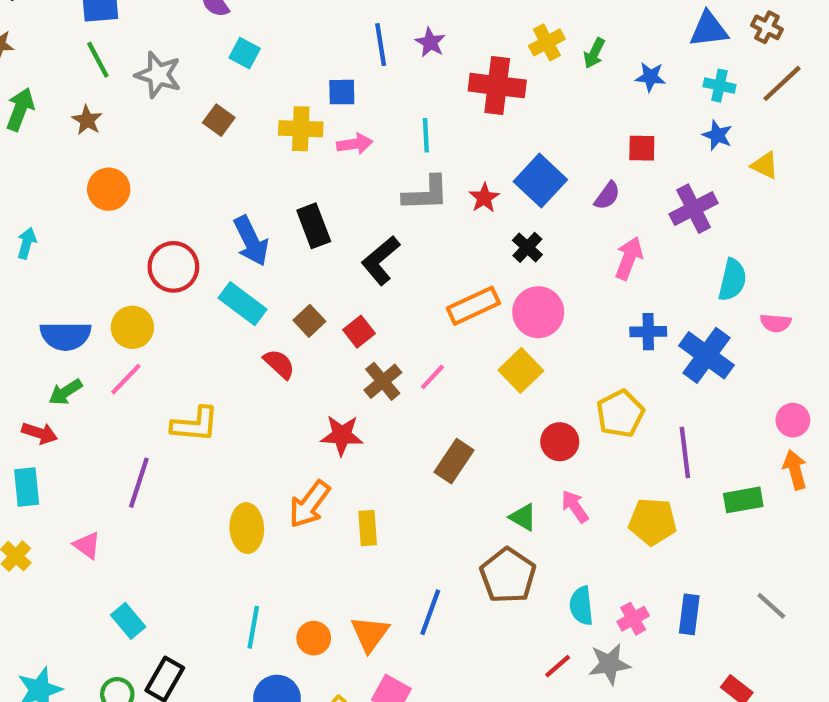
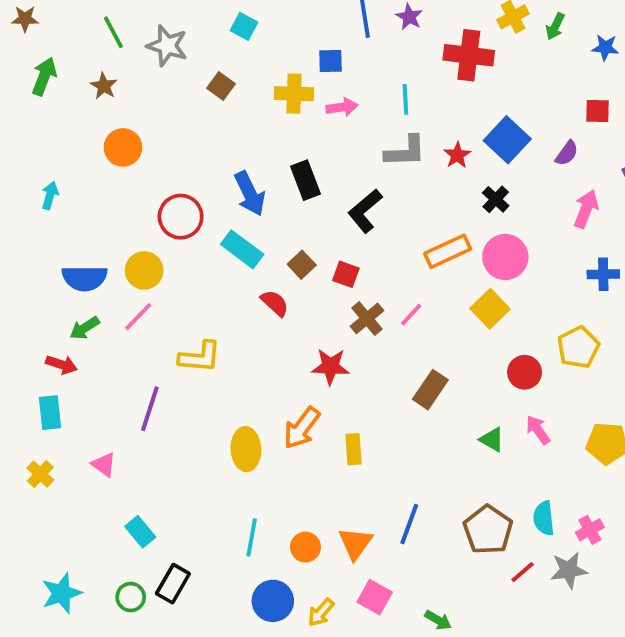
red square: (359, 332) -> (346, 274), turned -32
brown pentagon: (508, 576) -> (488, 530), moved

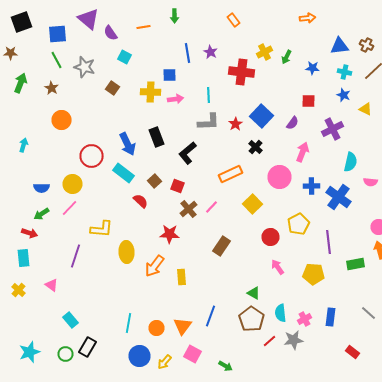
pink circle: (505, 257) -> (280, 177), moved
blue semicircle: (85, 278) -> (42, 188), size x0.7
green triangle: (492, 440) -> (254, 293), moved
yellow ellipse: (246, 449) -> (126, 252), moved

